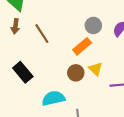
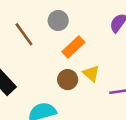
gray circle: (93, 25) -> (58, 21), moved

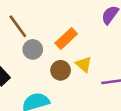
gray circle: (58, 21) -> (33, 49), moved

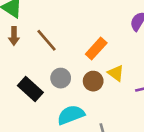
gray circle: (33, 49) -> (61, 78), moved

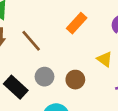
orange rectangle: (96, 49) -> (77, 23), moved
yellow triangle: (116, 73) -> (105, 59), moved

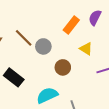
orange rectangle: (77, 23) -> (71, 25), moved
gray circle: (44, 77) -> (43, 46), moved

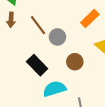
black rectangle: (14, 77) -> (37, 65), moved

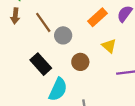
cyan semicircle: (54, 89) -> (58, 89), turned 130

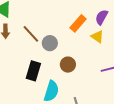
yellow triangle: (109, 46) -> (97, 37), moved
black rectangle: (41, 64) -> (33, 71), turned 66

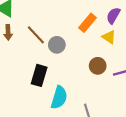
brown circle: (68, 65) -> (98, 66), moved

